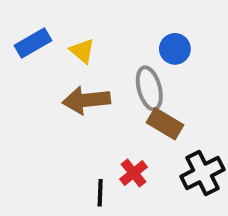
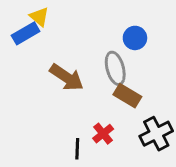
yellow triangle: (82, 51) -> (39, 17), moved
brown arrow: (86, 100) -> (67, 77), turned -140

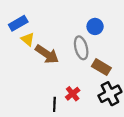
yellow triangle: (39, 17) -> (28, 39), moved
brown rectangle: (127, 96) -> (101, 67), moved

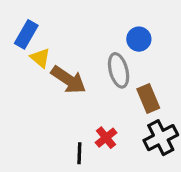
blue rectangle: (18, 23) -> (26, 34), turned -30
brown rectangle: (101, 67) -> (148, 99), turned 36

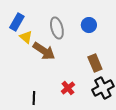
gray ellipse: (119, 70) -> (57, 28), moved
black line: (79, 153) -> (34, 98), moved

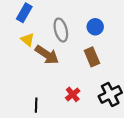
blue rectangle: (17, 22) -> (24, 13), moved
brown rectangle: (95, 63) -> (92, 57), moved

